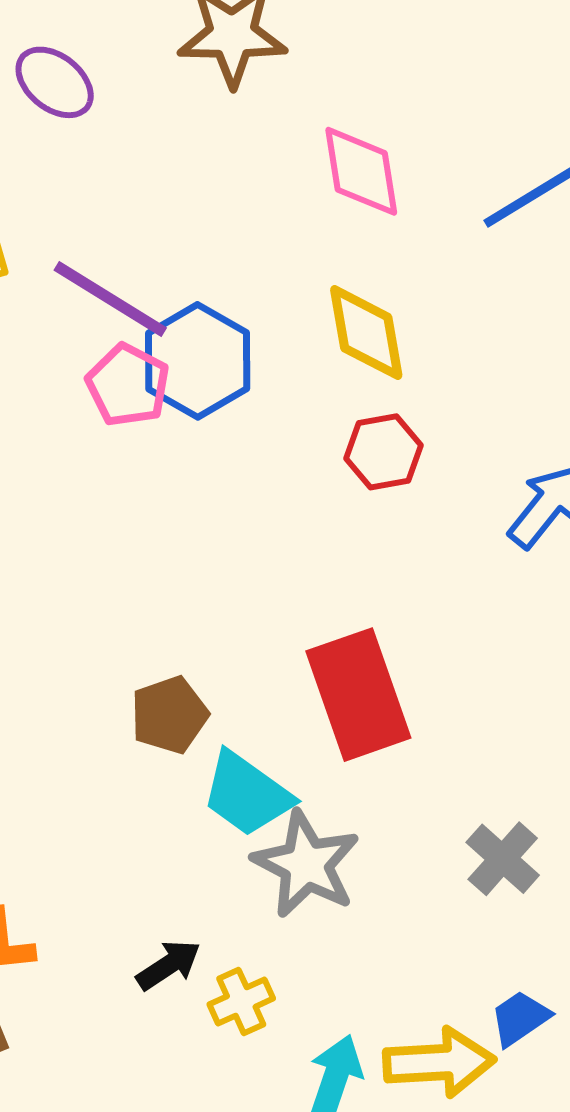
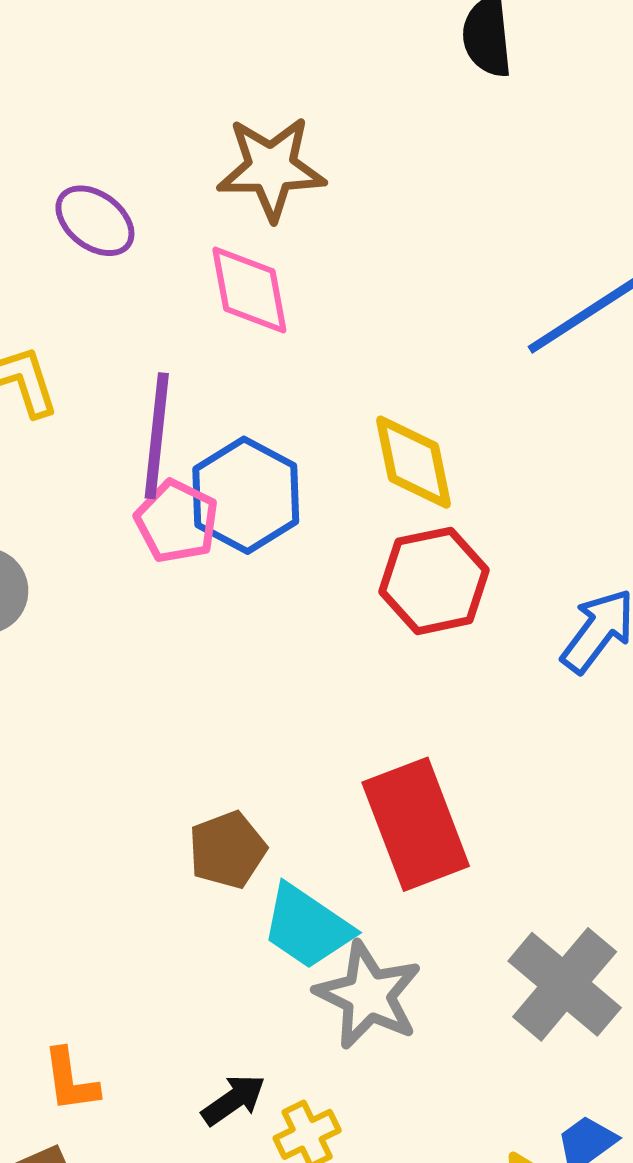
pink diamond: (361, 171) -> (249, 290), moved
purple line: (110, 299) -> (157, 436), turned 66
red hexagon: (383, 452) -> (434, 581), size x1.4
gray cross: (503, 859) -> (565, 984), size x1.5

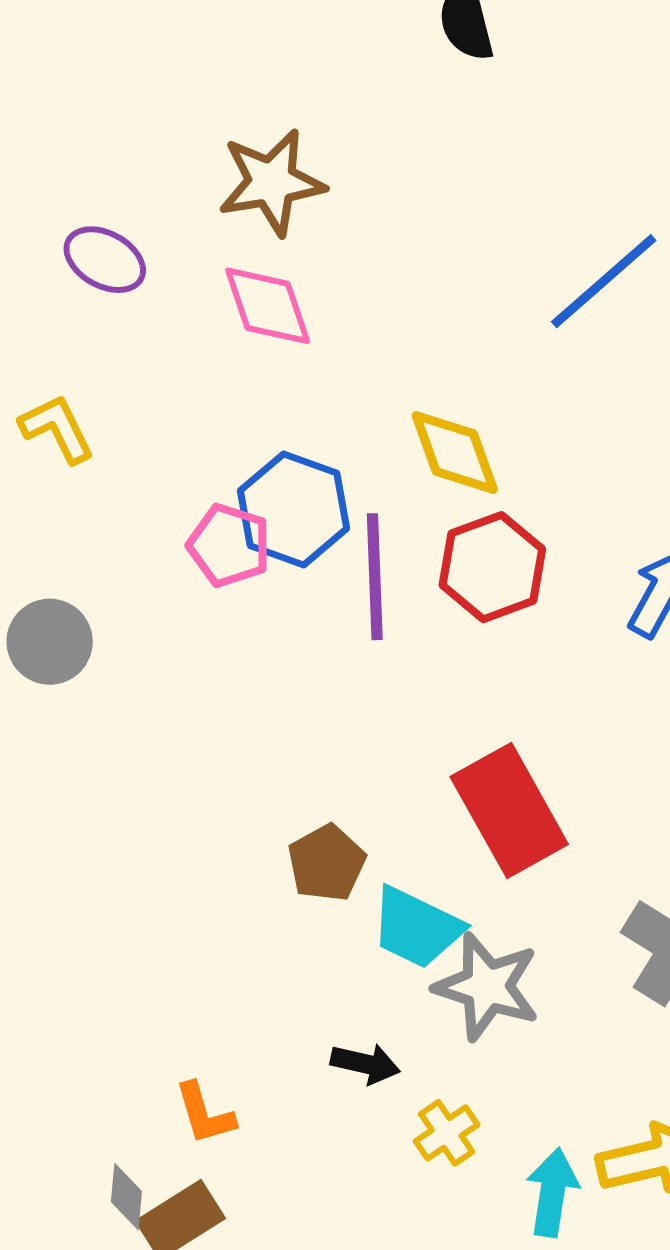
purple line: (157, 436) -> (375, 577), moved
black arrow: (233, 1100) -> (365, 1064), moved, turned 56

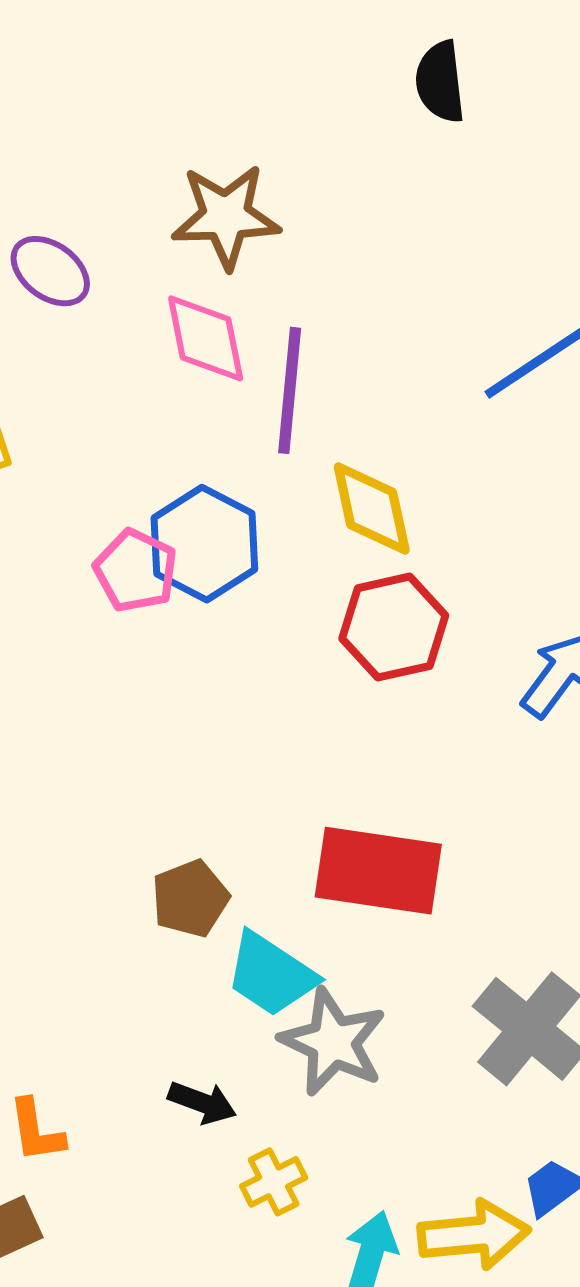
purple line: (375, 577) -> (290, 390), moved
red rectangle: (509, 810) -> (378, 871), turned -60

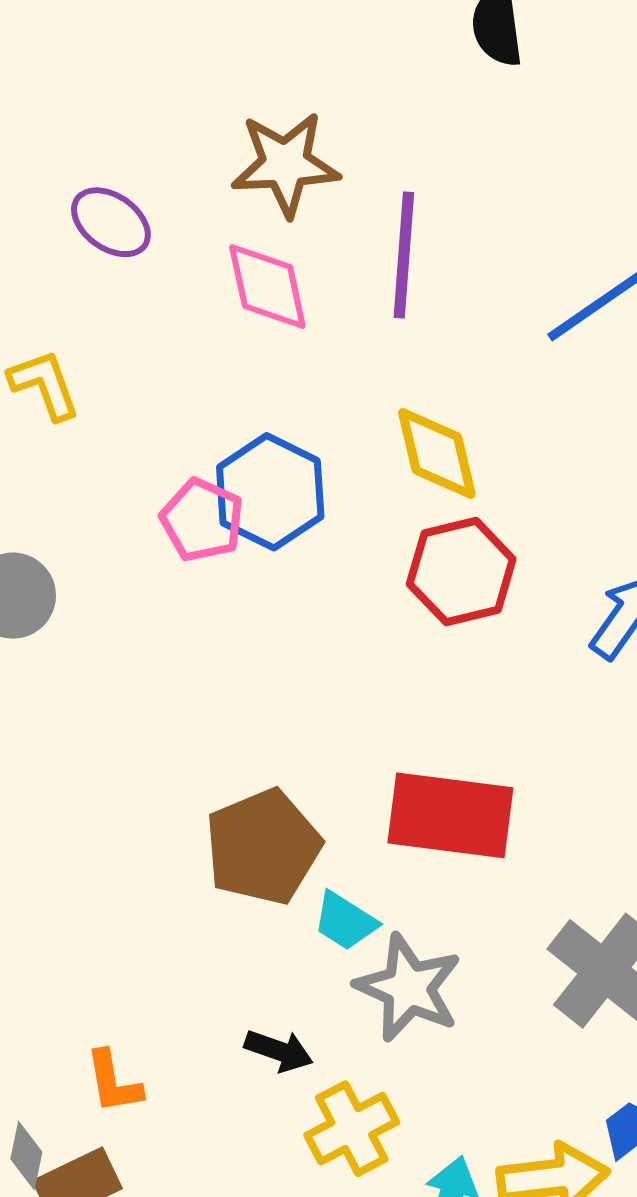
purple line: (290, 390) -> (404, 255), moved
brown pentagon: (190, 898) -> (263, 847), size x1.5
cyan trapezoid: (271, 974) -> (345, 921), size x0.7
yellow cross: (274, 1182) -> (352, 1129), size x1.4

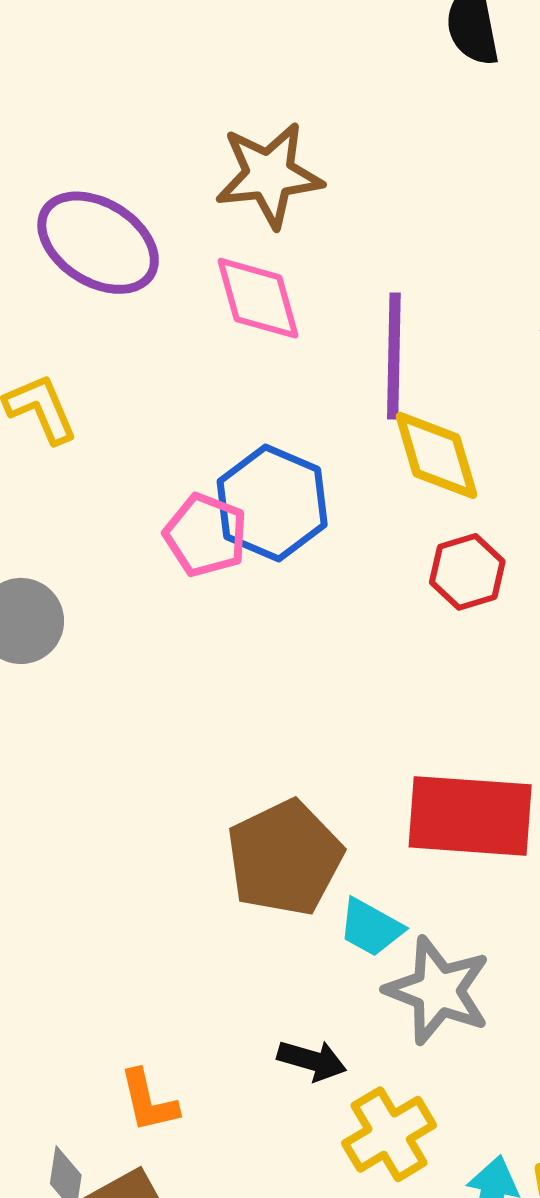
purple ellipse: (111, 222) -> (98, 243), size x1.5
purple line: (404, 255) -> (394, 356), moved
red hexagon: (461, 572) -> (467, 572), size x0.7

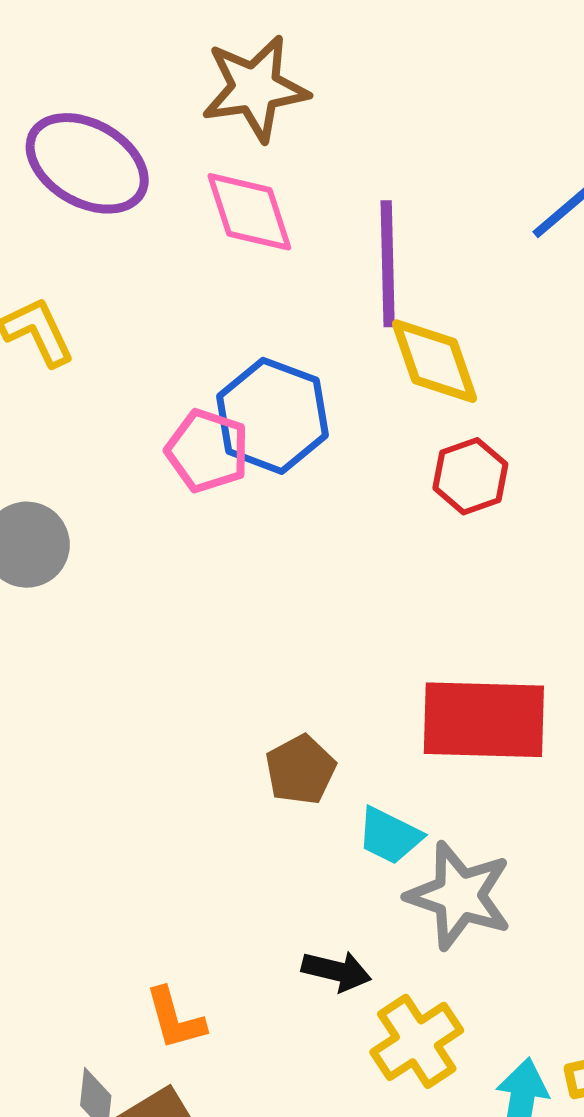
brown pentagon: (285, 858) -> (300, 770), size x0.6

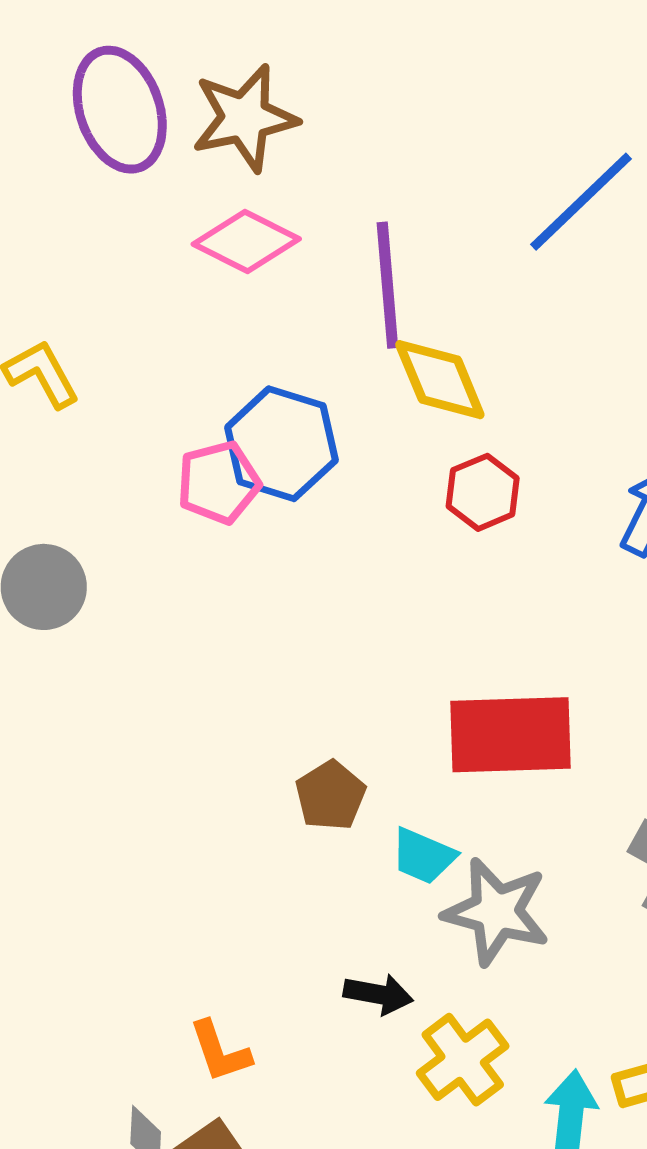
purple ellipse: (87, 163) -> (120, 110), moved, turned 45
pink diamond: (249, 212) -> (246, 242), turned -42
pink pentagon: (207, 451) -> (219, 483), turned -30

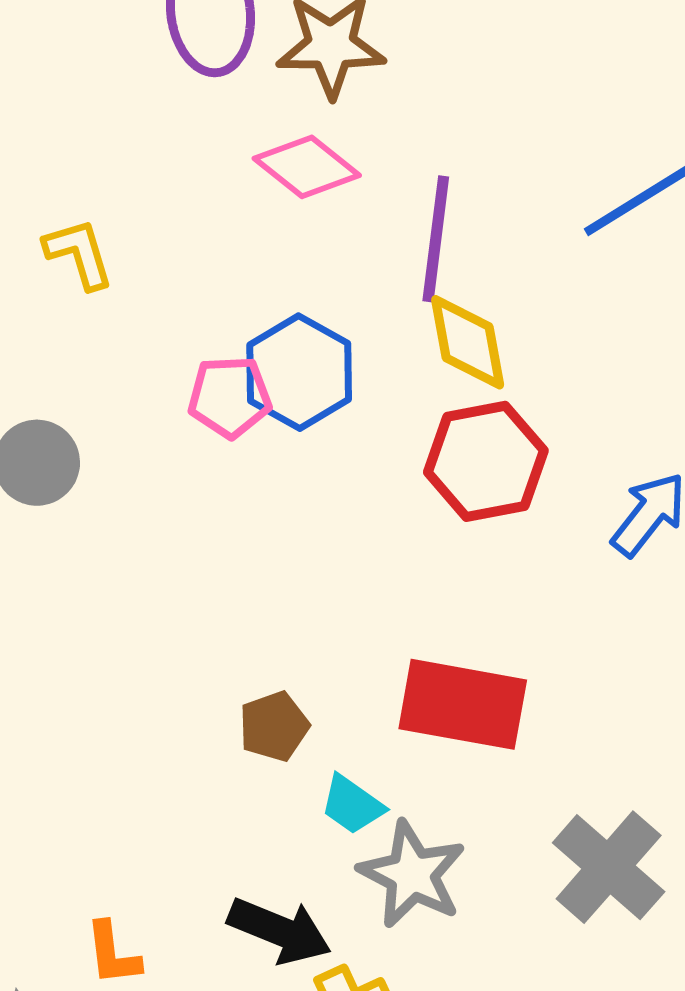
red hexagon: (483, 492) -> (486, 461), size x1.6
black arrow: (378, 994) -> (279, 931), size x1.5

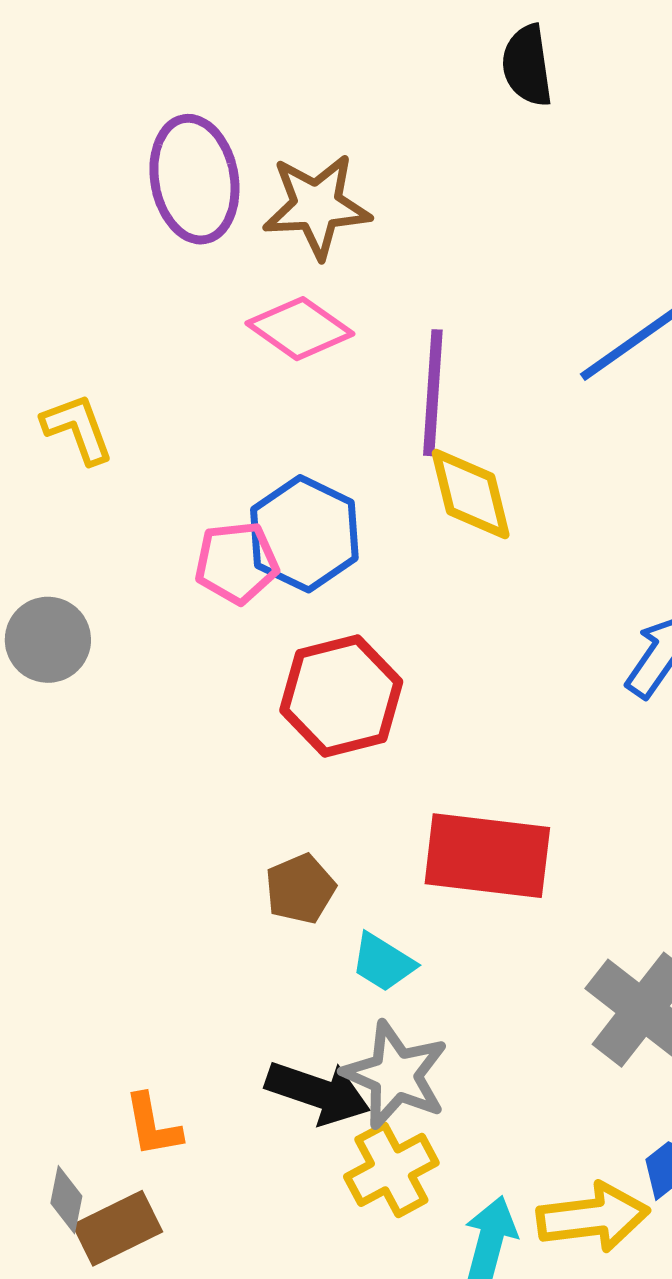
red hexagon: (486, 461) -> (341, 696), moved
gray star: (412, 874) -> (395, 1075), moved

